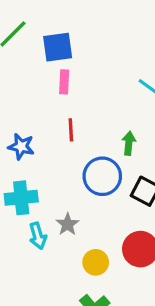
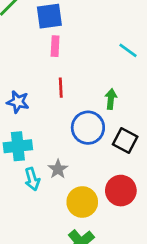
yellow circle: (96, 262) -> (82, 202), size x1.4

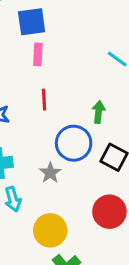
gray star: (58, 169) -> (50, 173), moved
yellow circle: (82, 202) -> (50, 230), moved

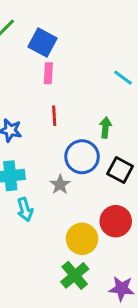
blue square: (32, 22) -> (42, 42), turned 36
yellow circle: (50, 230) -> (82, 239), moved

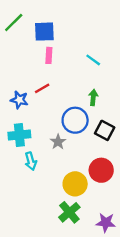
blue square: (42, 42) -> (44, 32), turned -30
cyan line: (123, 78) -> (93, 60), moved
red line: (54, 116) -> (42, 88), moved, turned 63

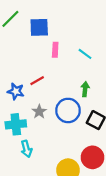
pink rectangle: (49, 55) -> (55, 50), moved
gray star: (58, 142) -> (39, 112), moved

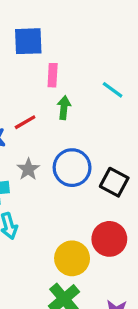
cyan line: (85, 54) -> (113, 90), moved
green arrow: (85, 89) -> (64, 108), moved

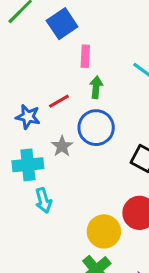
blue square: (28, 41) -> (62, 24), turned -32
blue circle: (72, 168) -> (96, 128), moved

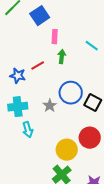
blue circle: (96, 128) -> (71, 93), moved
gray star: (62, 146) -> (50, 106), moved

